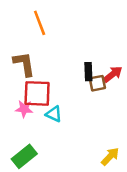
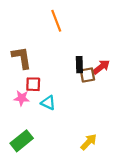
orange line: (40, 23) -> (56, 21), moved
red square: (37, 93) -> (33, 84), size x0.6
yellow arrow: (110, 156) -> (89, 142), moved

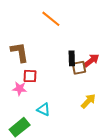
orange line: (56, 21) -> (51, 19), turned -30
cyan triangle: (48, 103) -> (44, 109), moved
yellow arrow: (89, 142) -> (88, 101), moved

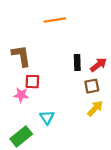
orange line: (51, 19) -> (55, 20), turned -48
brown square: (79, 68) -> (92, 86), moved
cyan triangle: (44, 109) -> (47, 117), turned 32

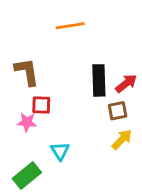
black rectangle: (77, 62) -> (99, 80), size x1.5

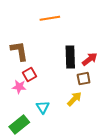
red square: (41, 105) -> (29, 74), turned -32
yellow arrow: (122, 139) -> (74, 99), moved

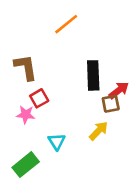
orange line: (50, 18) -> (66, 24), turned -30
red arrow: (90, 59) -> (119, 90), moved

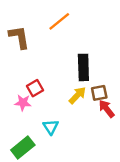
brown L-shape: (26, 67) -> (19, 37), moved
red arrow: (119, 90) -> (107, 109), moved, turned -90
yellow arrow: (99, 131) -> (77, 95), moved

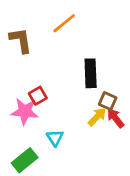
brown square: (99, 93) -> (108, 101), turned 35
yellow arrow: (77, 95) -> (97, 117), moved
pink star: (23, 103) -> (25, 111), size x1.5

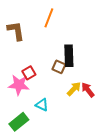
orange line: (64, 23) -> (49, 18), turned -30
brown square: (108, 101) -> (59, 67), moved
cyan triangle: (55, 138) -> (42, 105), turned -32

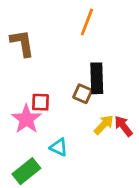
orange line: (49, 18) -> (87, 22), moved
red square: (29, 73) -> (40, 102), turned 32
pink star: (19, 85) -> (26, 119), turned 30

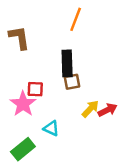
black rectangle: (97, 78) -> (67, 63), moved
brown square: (83, 94) -> (72, 82), turned -35
red arrow: (123, 126) -> (107, 110), turned 102

